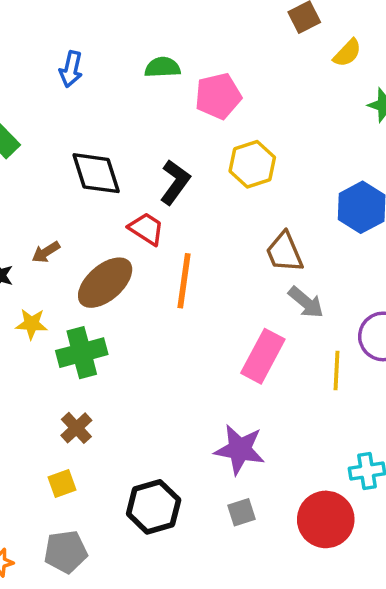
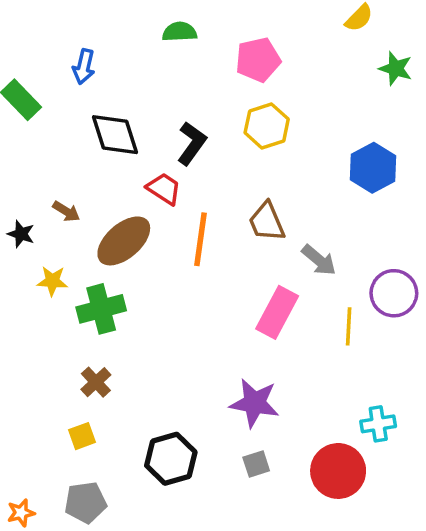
blue arrow: (71, 69) -> (84, 67), moved
pink pentagon: (218, 96) -> (258, 60), moved
brown arrow: (46, 252) -> (66, 211), turned -116
brown trapezoid: (284, 252) -> (267, 222), moved

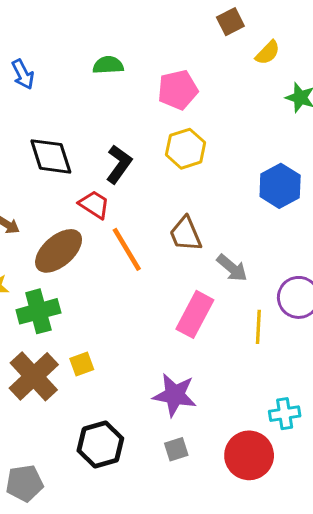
blue arrow: (84, 67) -> (23, 74), moved, turned -40
orange line: (200, 239) -> (127, 249), turned -39
brown cross: (96, 382) -> (34, 376), size x1.8
yellow square: (82, 436) -> (82, 364), moved

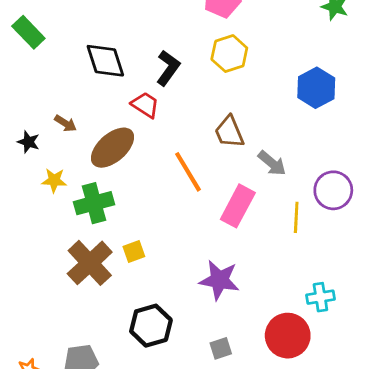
orange line: (127, 249) -> (188, 172), moved
gray square: (176, 449) -> (221, 348), moved

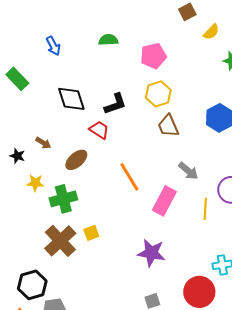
black L-shape: (168, 68) -> (115, 104), turned 35
brown trapezoid: (229, 132) -> (168, 126), moved
brown ellipse: (113, 148) -> (76, 160), size x0.7
black hexagon: (151, 326) -> (32, 285), moved

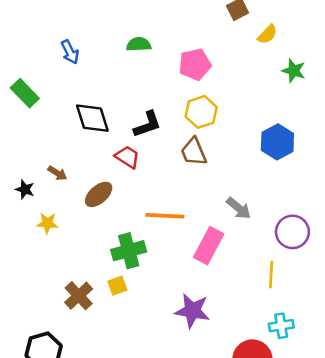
brown trapezoid: (168, 126) -> (194, 152), moved
orange line: (129, 177) -> (165, 216), turned -56
green cross: (63, 199) -> (129, 251), moved
yellow line: (205, 209) -> (271, 274), moved
brown cross: (60, 241) -> (79, 296), size x0.7

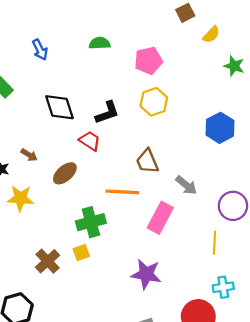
brown trapezoid: (194, 152) -> (147, 161), moved
yellow star: (47, 223) -> (20, 198), size x1.4

